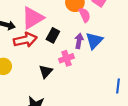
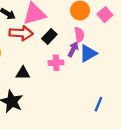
pink semicircle: (85, 15) -> (79, 35), moved
black triangle: (46, 72) -> (23, 73), moved, turned 32

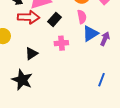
purple arrow: (73, 49) -> (105, 39), moved
black triangle: (23, 73) -> (31, 54), turned -32

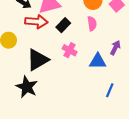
blue triangle: (90, 34) -> (98, 61), moved, turned 30
pink cross: (61, 43) -> (70, 50), turned 32
black triangle: (31, 54) -> (38, 60), size x1.6

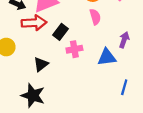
black rectangle: (63, 25) -> (61, 32), moved
pink cross: (70, 50) -> (74, 49), turned -32
black triangle: (38, 60) -> (41, 64), size x0.6

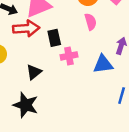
black rectangle: (61, 32) -> (54, 38), turned -49

